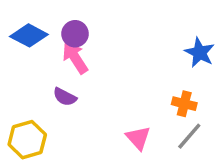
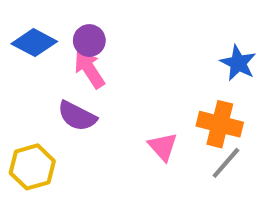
purple semicircle: (65, 97) -> (77, 116), size x1.4
orange cross: (184, 104) -> (220, 124), size x1.5
pink triangle: (138, 138) -> (163, 147), moved

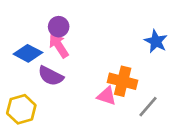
blue diamond: (34, 43) -> (28, 53), moved
orange cross: (220, 124) -> (123, 81), moved
pink triangle: (163, 147) -> (107, 96), turned -30

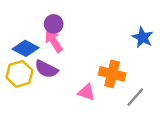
pink triangle: (107, 96) -> (86, 92), moved
yellow hexagon: (21, 109) -> (19, 74), moved

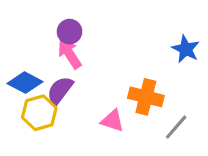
blue diamond: (26, 48) -> (25, 83), moved
purple semicircle: (46, 69) -> (60, 90), turned 100
yellow hexagon: (19, 74) -> (39, 113), moved

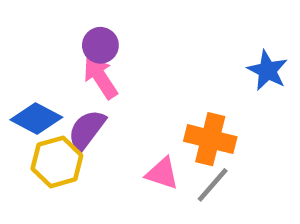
gray line: (176, 127) -> (213, 185), moved

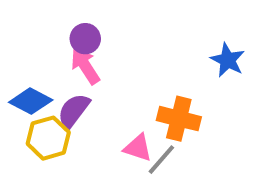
gray line: (213, 185) -> (161, 160), moved

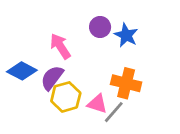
purple circle: (85, 39) -> (100, 27), moved
blue star: (228, 60) -> (126, 35), moved
yellow hexagon: (48, 138) -> (66, 97), moved

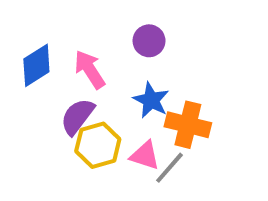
blue star: (126, 35) -> (151, 100), moved
blue diamond: (22, 71) -> (36, 65), moved, turned -60

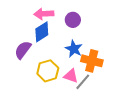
blue diamond: (36, 65) -> (42, 32), moved
pink arrow: (90, 69) -> (44, 14), moved, turned -60
purple semicircle: (77, 117) -> (23, 50), moved

